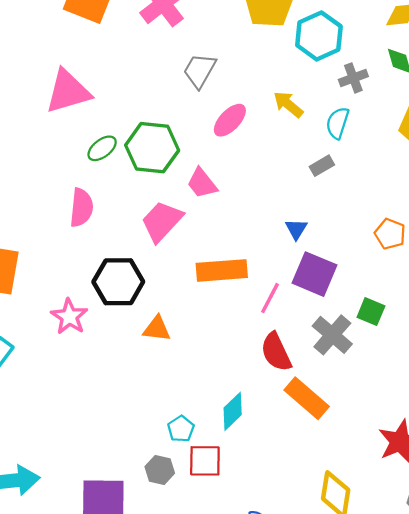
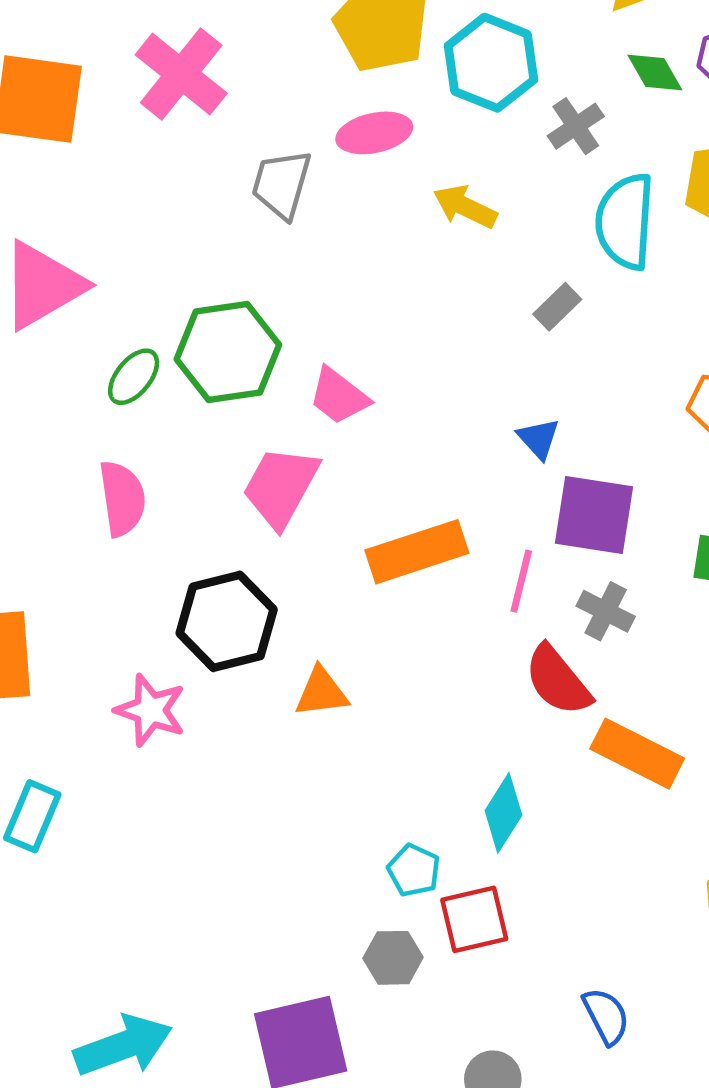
pink ellipse: (230, 120) -> (374, 133), moved, turned 48
cyan semicircle: (338, 123) -> (625, 221), moved, size x1.5
gray cross: (332, 335) -> (606, 611), moved, size x0.7

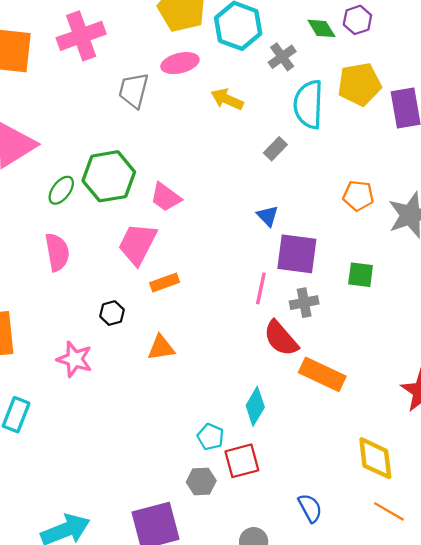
pink cross: (181, 74) -> (81, 36), turned 33
orange rectangle: (417, 552) -> (165, 282), moved, size x0.6
gray cross: (606, 611) -> (304, 303), turned -36
black hexagon: (227, 621) -> (112, 313), size x0.5

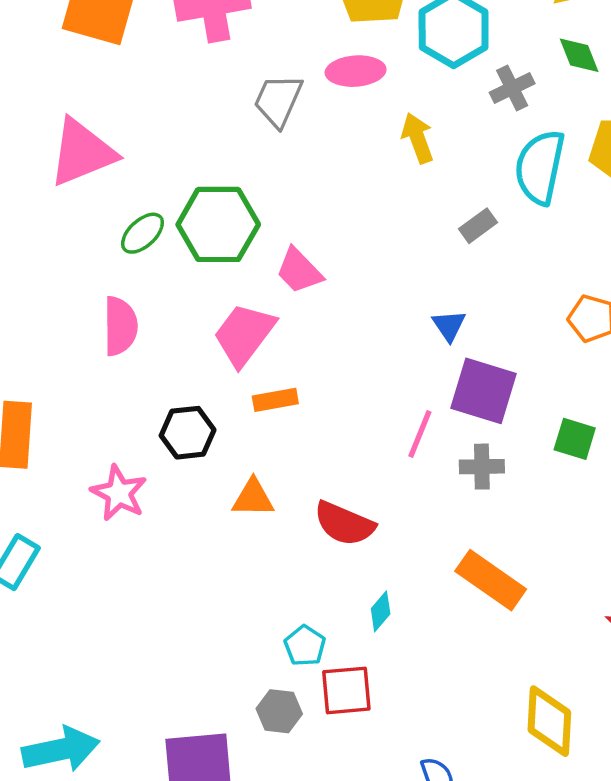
yellow arrow: (227, 99) -> (418, 138), turned 36
black hexagon: (112, 313) -> (188, 433), size x1.4
red semicircle: (281, 338) -> (344, 524), moved, turned -36
cyan diamond: (255, 406) -> (381, 611), size x0.7

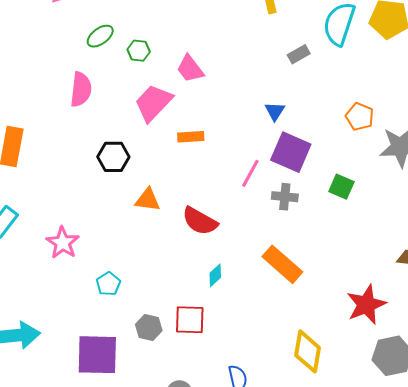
green hexagon: (218, 224) -> (139, 51), moved, size x0.5
orange rectangle: (275, 400) -> (191, 137), moved
pink star: (119, 493) -> (63, 243), moved
cyan pentagon: (305, 646) -> (108, 284), moved

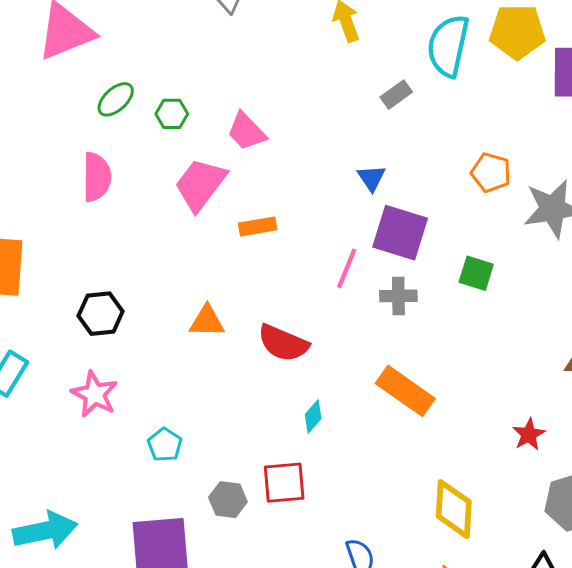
black hexagon: (113, 157) -> (101, 314), moved
red star: (366, 305) -> (529, 435), size x0.6

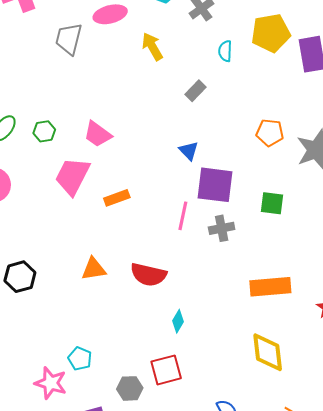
cyan semicircle: (448, 46) -> (225, 51), size x0.5
orange rectangle: (405, 391) -> (270, 287), moved, turned -30
pink star: (95, 394) -> (51, 383), moved
yellow diamond: (454, 509) -> (268, 352), moved

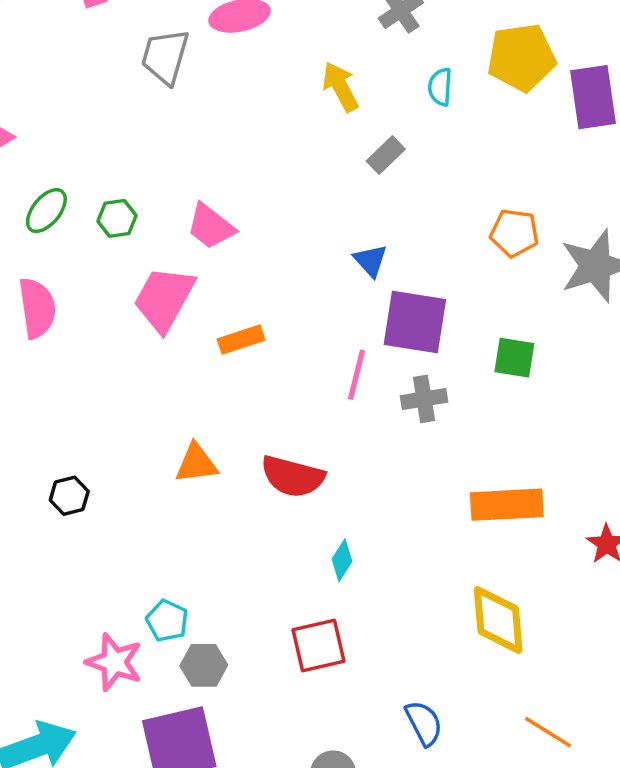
yellow arrow: (152, 47) -> (340, 87), moved
black hexagon: (20, 277) -> (69, 496), moved, size x0.7
gray hexagon: (130, 388) -> (204, 665), moved

